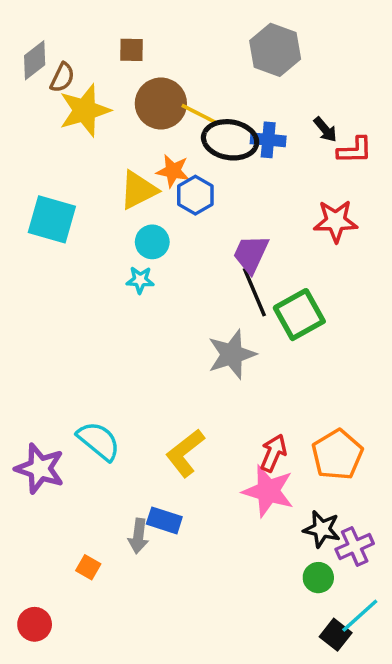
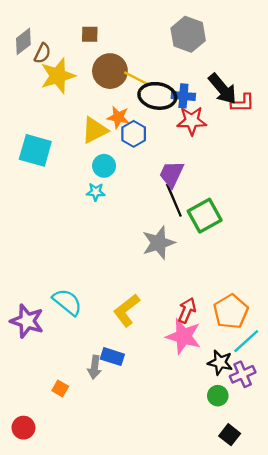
black arrow: (325, 129) -> (222, 89), size x1.8
red star: (336, 221) -> (192, 121), moved
cyan line: (360, 616) -> (246, 341), moved

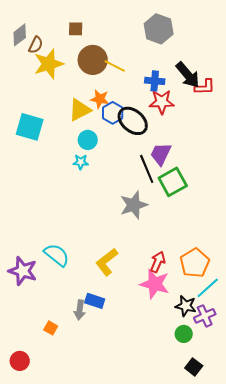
black ellipse: (157, 96) -> (133, 121), moved, turned 32
purple trapezoid: (172, 174) -> (161, 154), moved

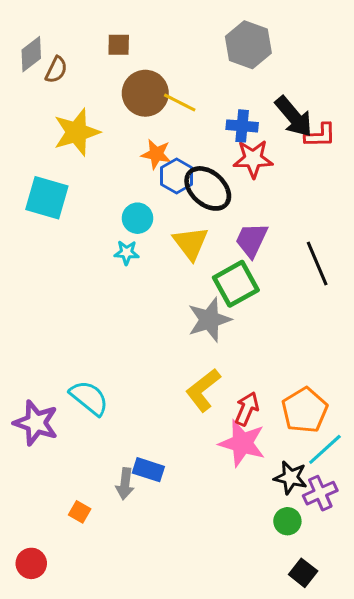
yellow star: (49, 64) -> (77, 132), moved
yellow triangle: (80, 110) -> (191, 243), moved, turned -40
black line: (147, 169) -> (317, 263), moved
green square: (173, 182) -> (236, 284), moved
yellow L-shape: (107, 262) -> (203, 390), moved

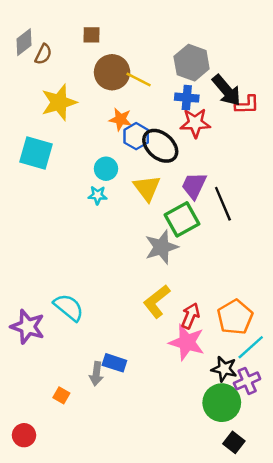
gray hexagon: (248, 45) -> (192, 63), moved
black line: (317, 263) -> (223, 204), moved
green circle: (287, 521) -> (222, 403), size x1.8

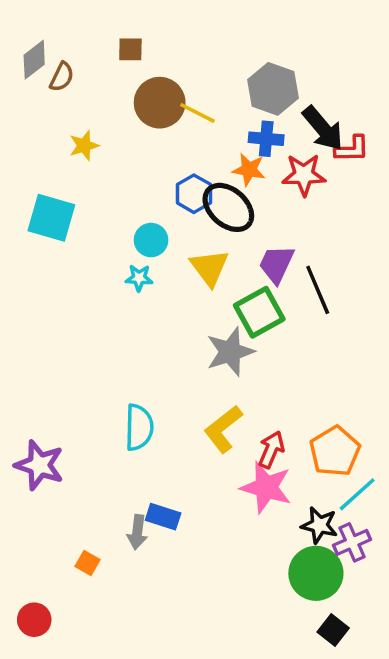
yellow star: (59, 102) -> (84, 146), size x0.6
orange star: (120, 119) -> (249, 170), moved
red star: (195, 123) -> (304, 175), moved
cyan semicircle: (69, 307) -> (139, 427), moved, turned 52

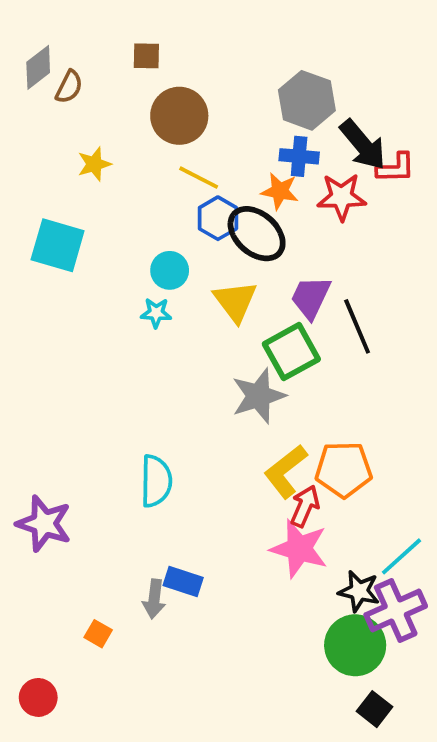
yellow line: (197, 113) -> (199, 178), moved
yellow L-shape: (223, 429) -> (286, 471), moved
orange pentagon: (335, 451) -> (344, 469), moved, turned 30
purple cross: (352, 542) -> (396, 611), size x1.4

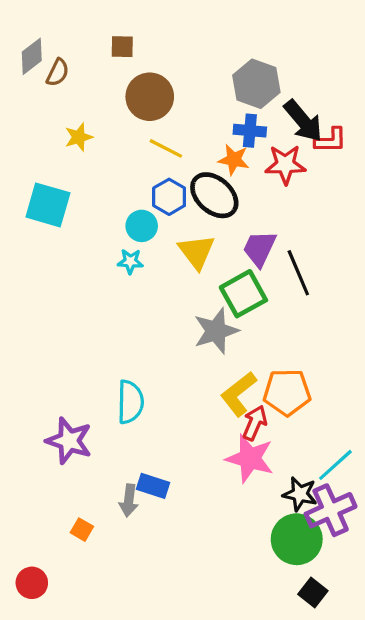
blue hexagon: (218, 218) -> (169, 197), moved
purple star: (44, 524) -> (69, 441), moved

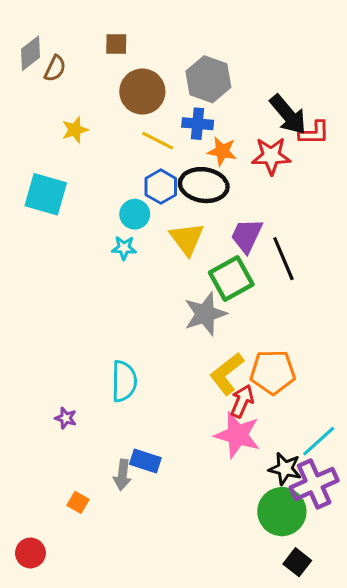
gray hexagon: (256, 84) -> (208, 79), moved
blue cross: (250, 131) -> (198, 124), moved
black ellipse: (214, 195) -> (204, 185), turned -33
purple star: (69, 441) -> (66, 418), size x0.5

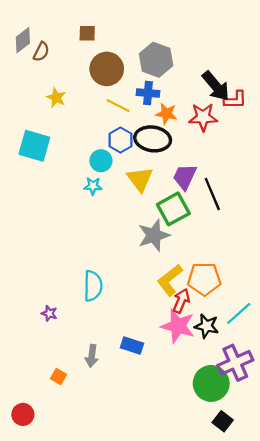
yellow star: (75, 130) -> (56, 98), turned -30
cyan line: (319, 441) -> (239, 313), moved
blue rectangle: (145, 461) -> (132, 346), moved
black star: (285, 469) -> (207, 326), moved

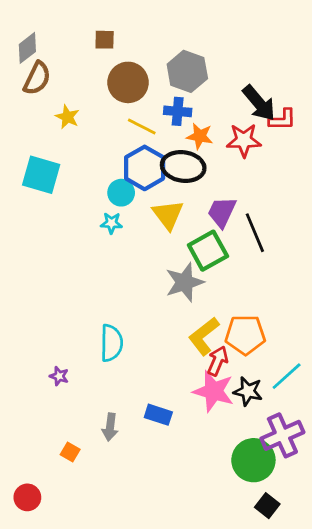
brown semicircle: (41, 52) -> (37, 78), moved, size x1.4
blue hexagon: (120, 140) -> (145, 168), size x1.4

